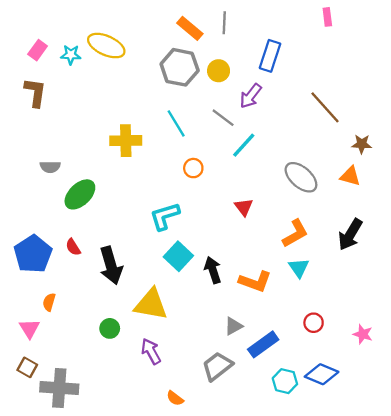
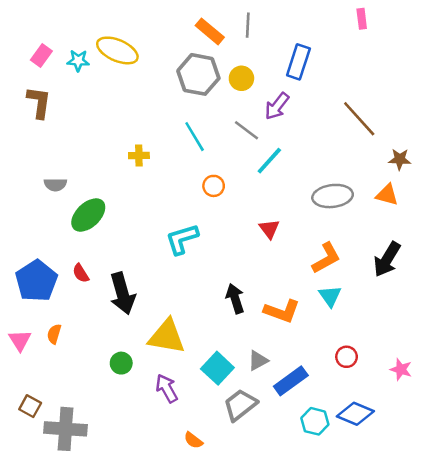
yellow cross: (126, 141) -> (139, 156), size x0.6
gray ellipse: (301, 177) -> (333, 196), turned -48
cyan square: (178, 256) -> (217, 368), moved
pink triangle: (30, 328) -> (20, 340), moved

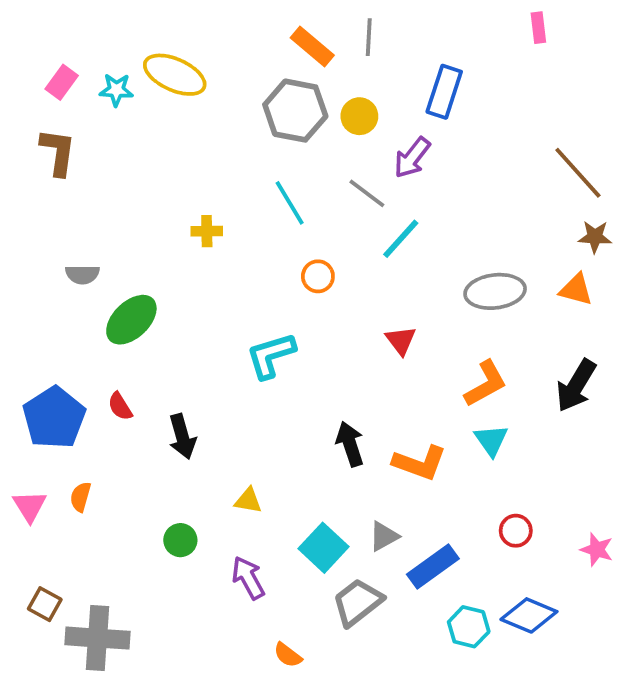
brown line: (359, 119) -> (578, 173), moved
black arrow: (122, 293) -> (182, 436), size x0.7
yellow triangle: (167, 337) -> (248, 501), size x0.5

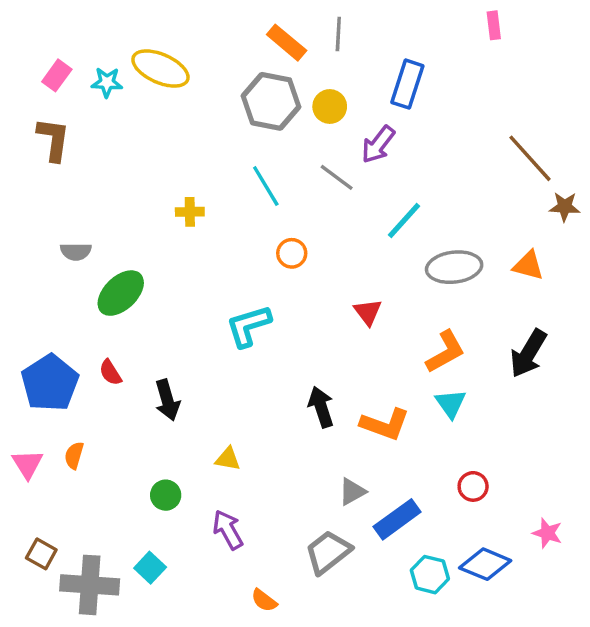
brown star: (595, 237) -> (565, 207), moved
cyan line: (401, 239) -> (404, 220), moved
cyan square: (324, 548) -> (150, 568), moved, size x0.7
pink star: (597, 550) -> (547, 533), moved

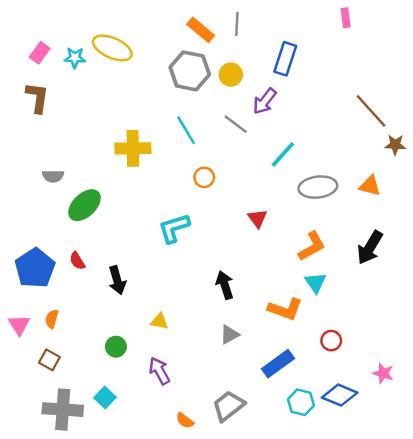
yellow cross: (190, 212) -> (133, 148), size x1.8
orange L-shape: (385, 424) -> (285, 309), moved
gray triangle: (352, 492) -> (230, 335), moved
gray trapezoid: (328, 552) -> (228, 406), moved
brown square: (41, 554) -> (49, 360), moved

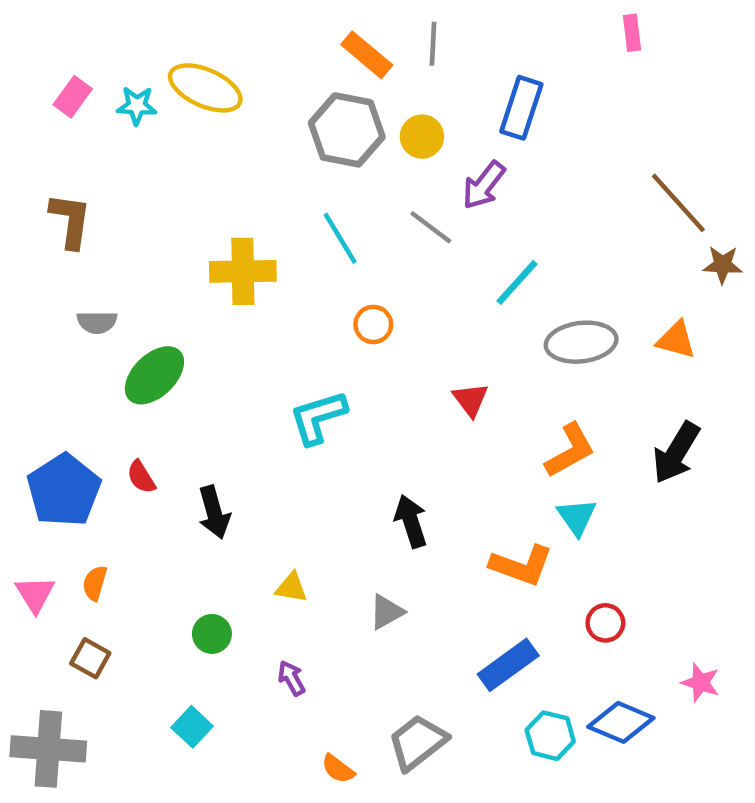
brown L-shape: (37, 98) -> (70, 221), moved
gray triangle: (230, 335) -> (387, 612), moved
purple arrow: (159, 371) -> (292, 678), size x0.7
gray cross: (63, 410) -> (48, 749), moved

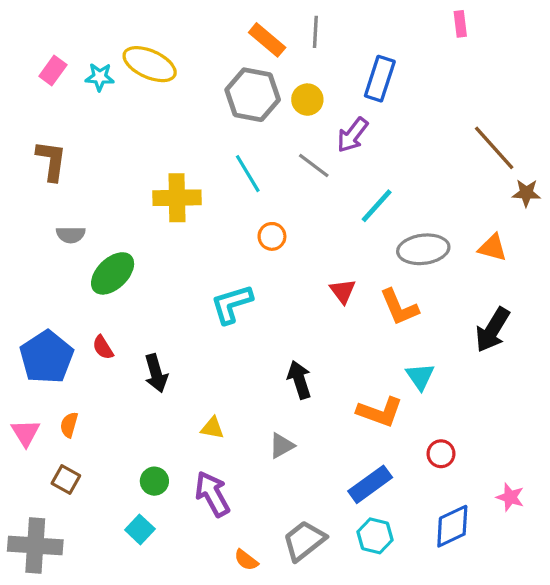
orange L-shape: (570, 450) -> (399, 307), moved, turned 96
green circle: (212, 634) -> (154, 481), moved
purple arrow: (292, 678) -> (212, 494), size x1.8
blue diamond: (621, 722) -> (452, 526), turned -48
cyan hexagon: (550, 736) -> (375, 536), moved

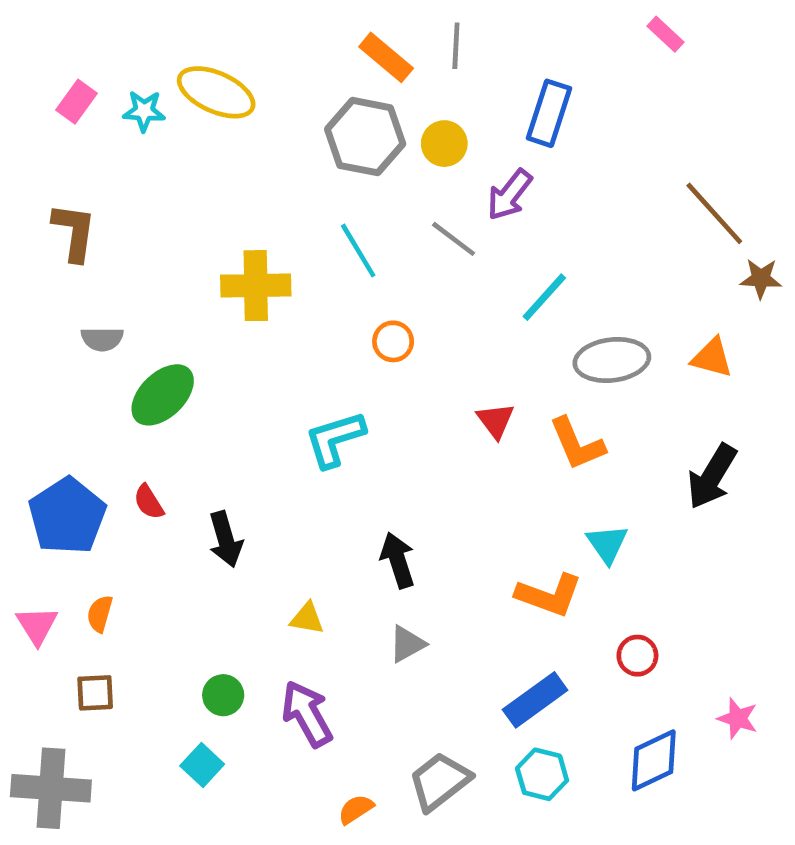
pink rectangle: (460, 24) -> (665, 34), turned -40
black arrow: (299, 380) -> (398, 560), moved
brown square: (66, 480) -> (95, 693), turned -32
orange semicircle: (246, 560) -> (356, 809), turned 110

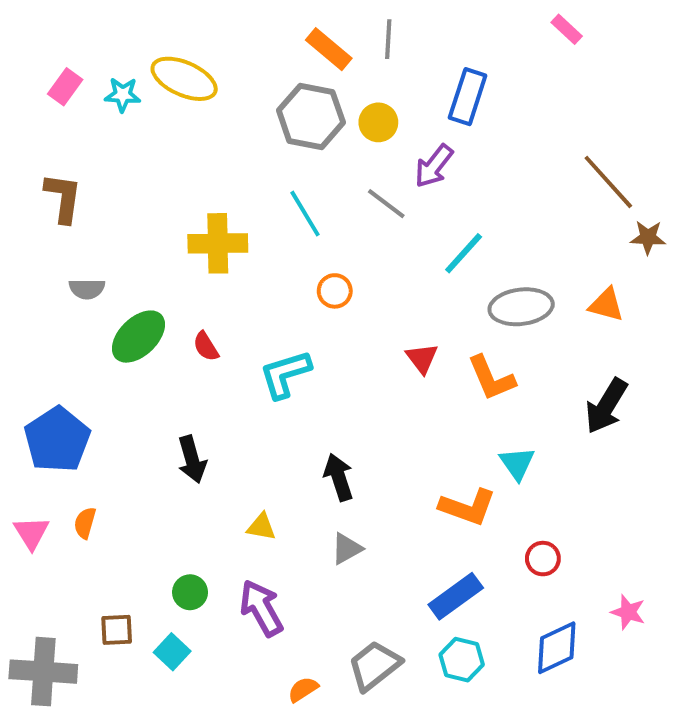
red semicircle: (149, 502) -> (206, 346), moved
brown square: (95, 693) -> (117, 630), moved

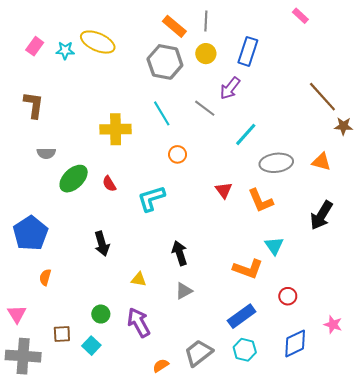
yellow circle: (378, 122) -> (206, 54), moved
pink triangle: (31, 533) -> (17, 314), moved

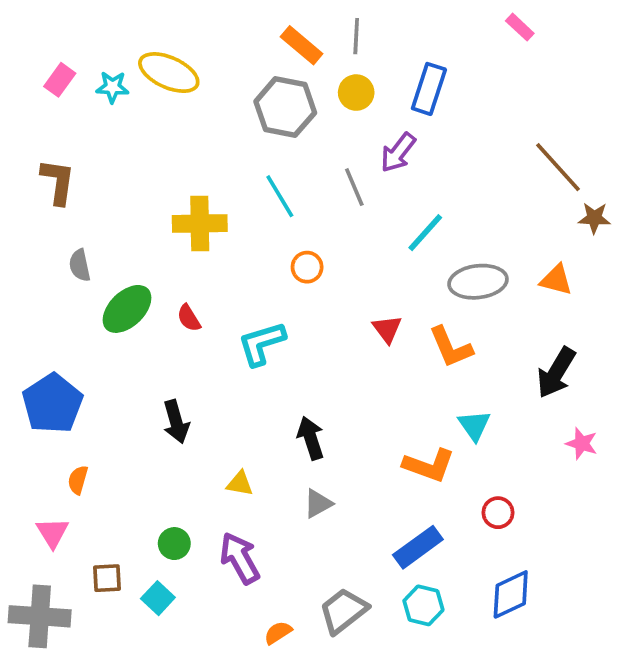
gray line: (205, 108) -> (354, 187), turned 30
gray semicircle: (46, 153) -> (80, 265), turned 78
pink triangle: (17, 314) -> (52, 533), moved
pink star: (333, 325) -> (582, 444), moved

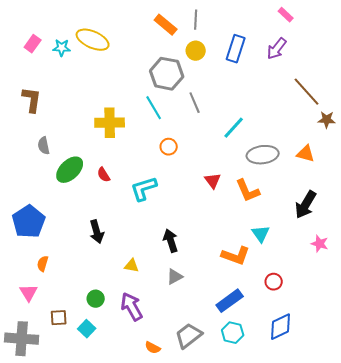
gray hexagon: (285, 107) -> (167, 74), moved
purple arrow: (398, 153) -> (277, 49), moved
orange semicircle: (278, 633) -> (153, 348), turned -119

